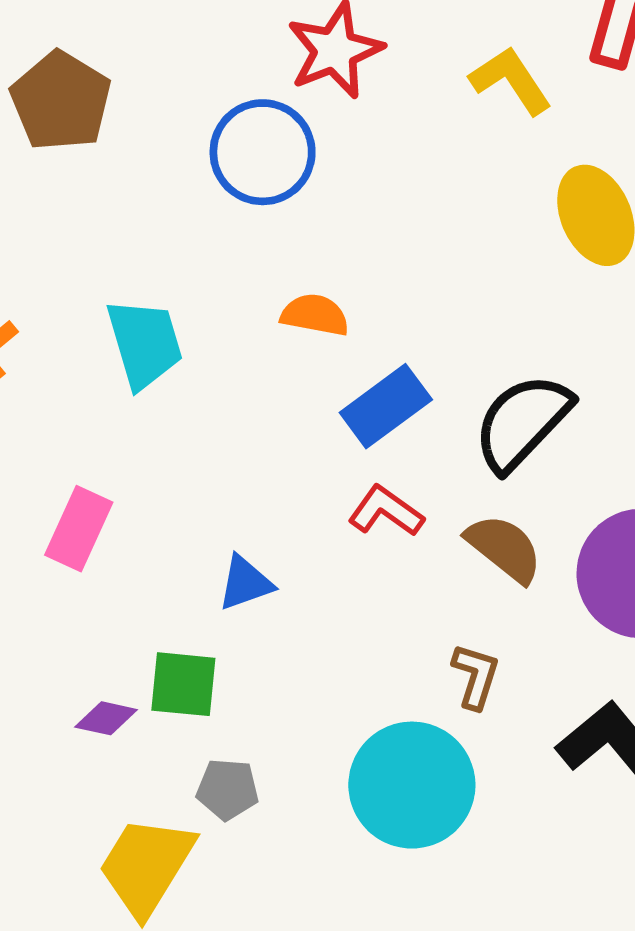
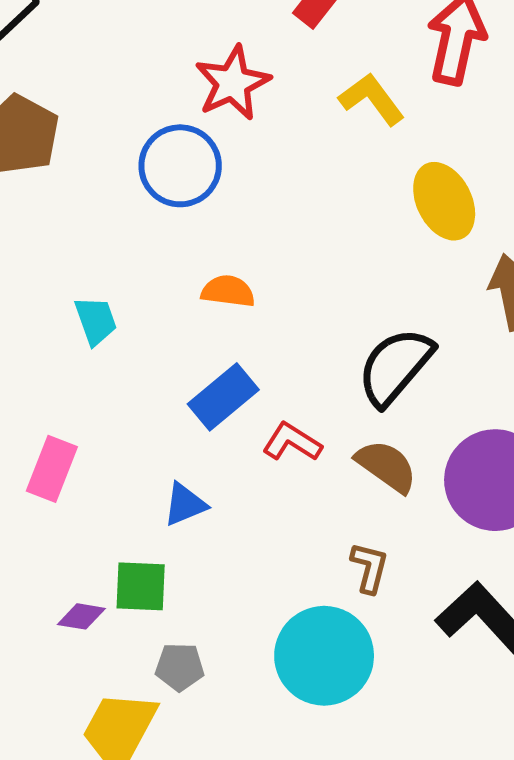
cyan trapezoid: (145, 343) -> (96, 321), size x0.7
blue rectangle: (386, 406) -> (223, 397), moved

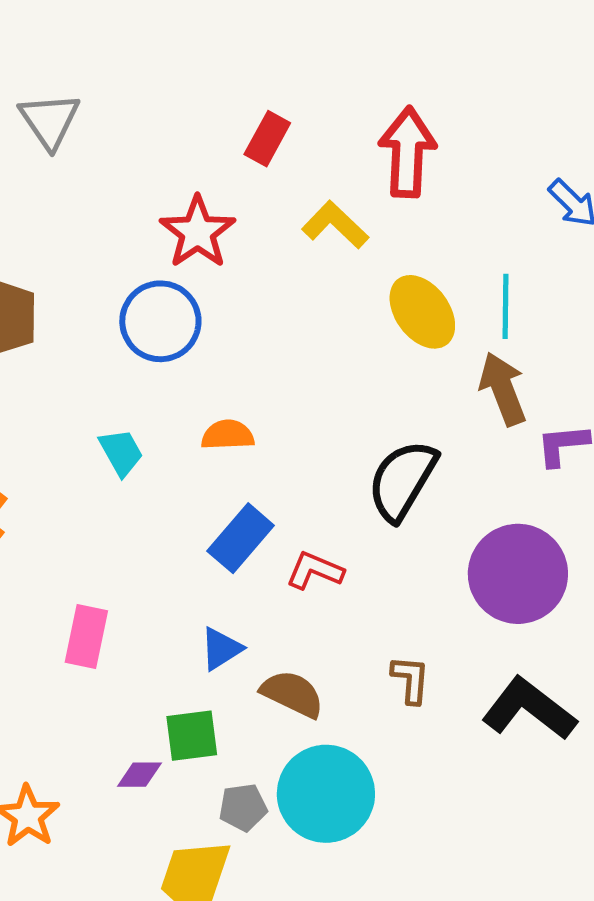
cyan trapezoid: (96, 321) -> (121, 452), moved
brown semicircle: (386, 466) -> (292, 694), moved
cyan circle: (324, 656) -> (326, 794), moved

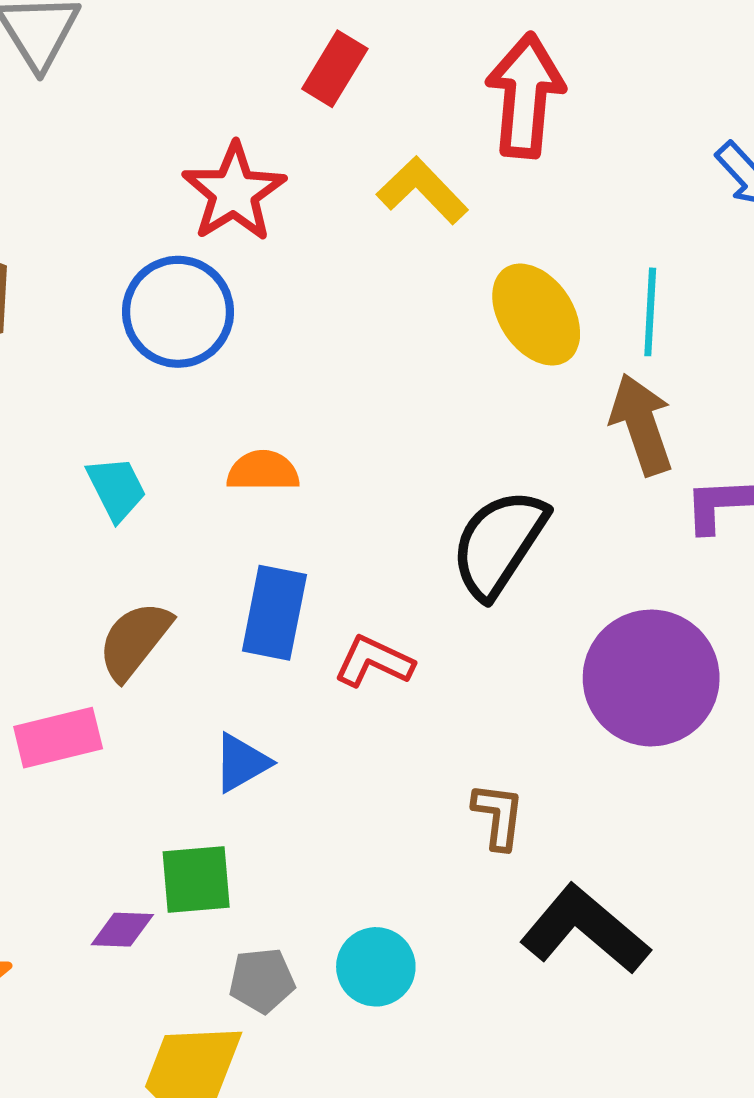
blue rectangle: (241, 538) -> (274, 613), turned -32
pink rectangle: (86, 636) -> (58, 738), turned 62
brown semicircle: (292, 694) -> (135, 640), moved, turned -80
black L-shape: (529, 709) -> (585, 930), moved
cyan circle: (326, 794) -> (376, 967), size x0.6

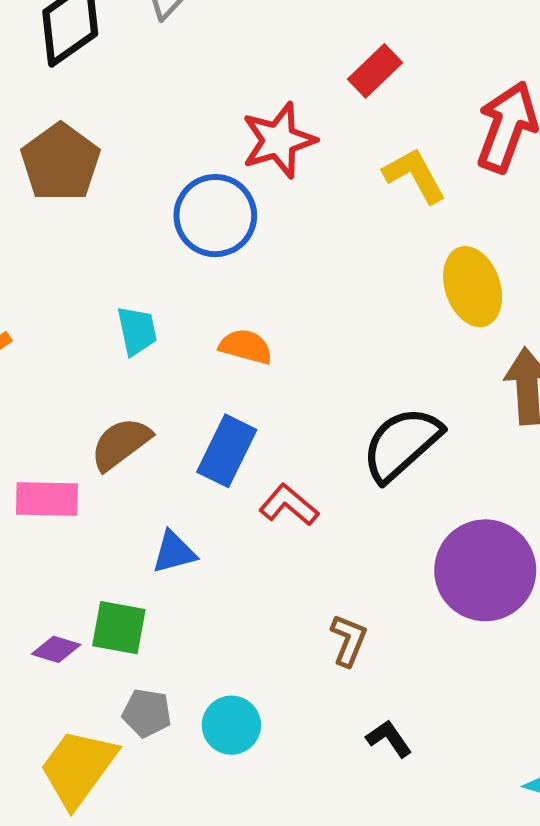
black L-shape: (585, 930) -> (389, 739), size x0.5

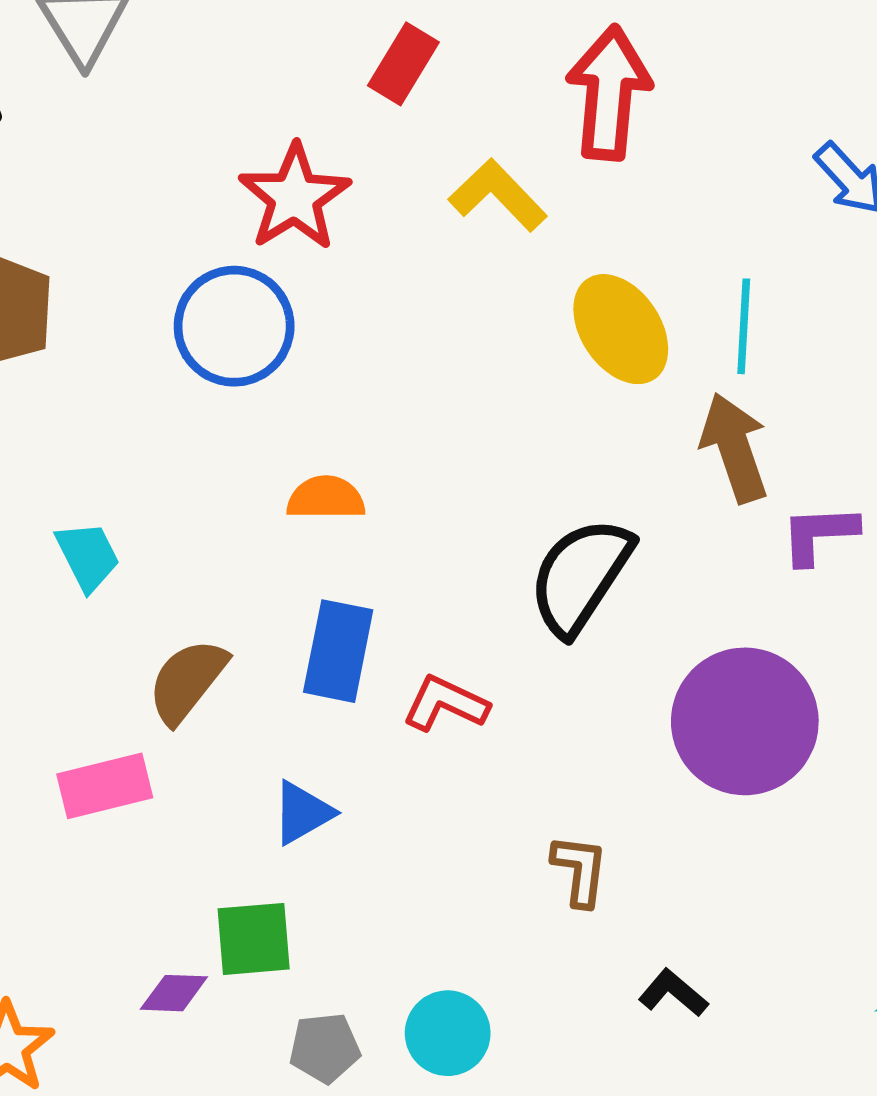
cyan trapezoid: (137, 331) -> (88, 556), moved

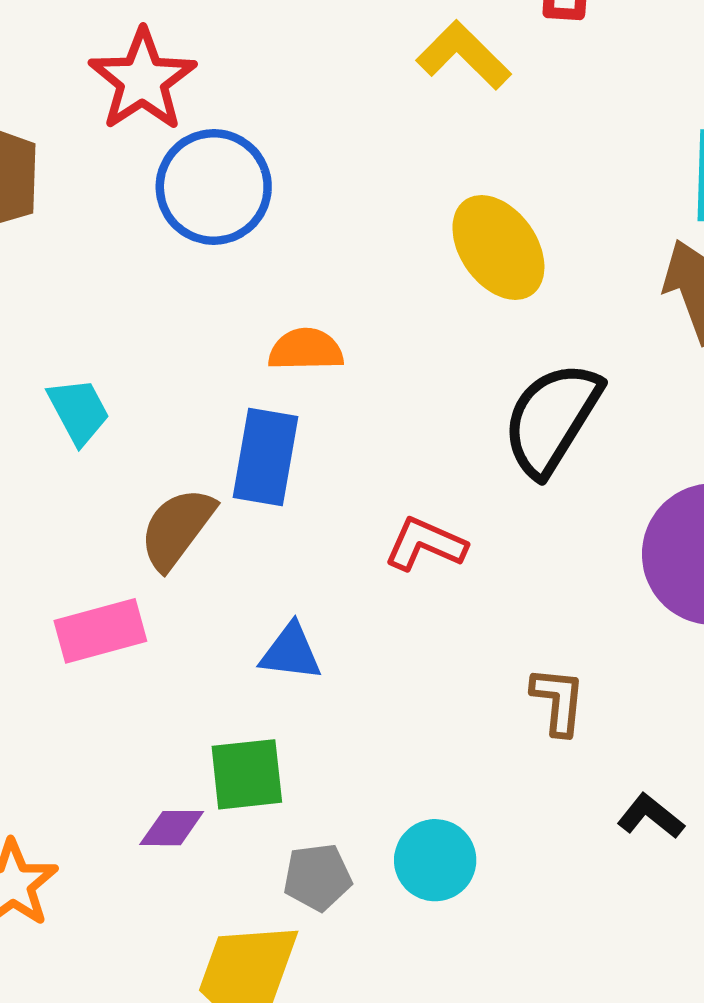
red star: (294, 197) -> (142, 80), moved
yellow ellipse: (621, 329) -> (498, 247), moved
blue rectangle: (338, 651) -> (265, 457), moved
blue triangle: (303, 813) -> (291, 652), turned 38

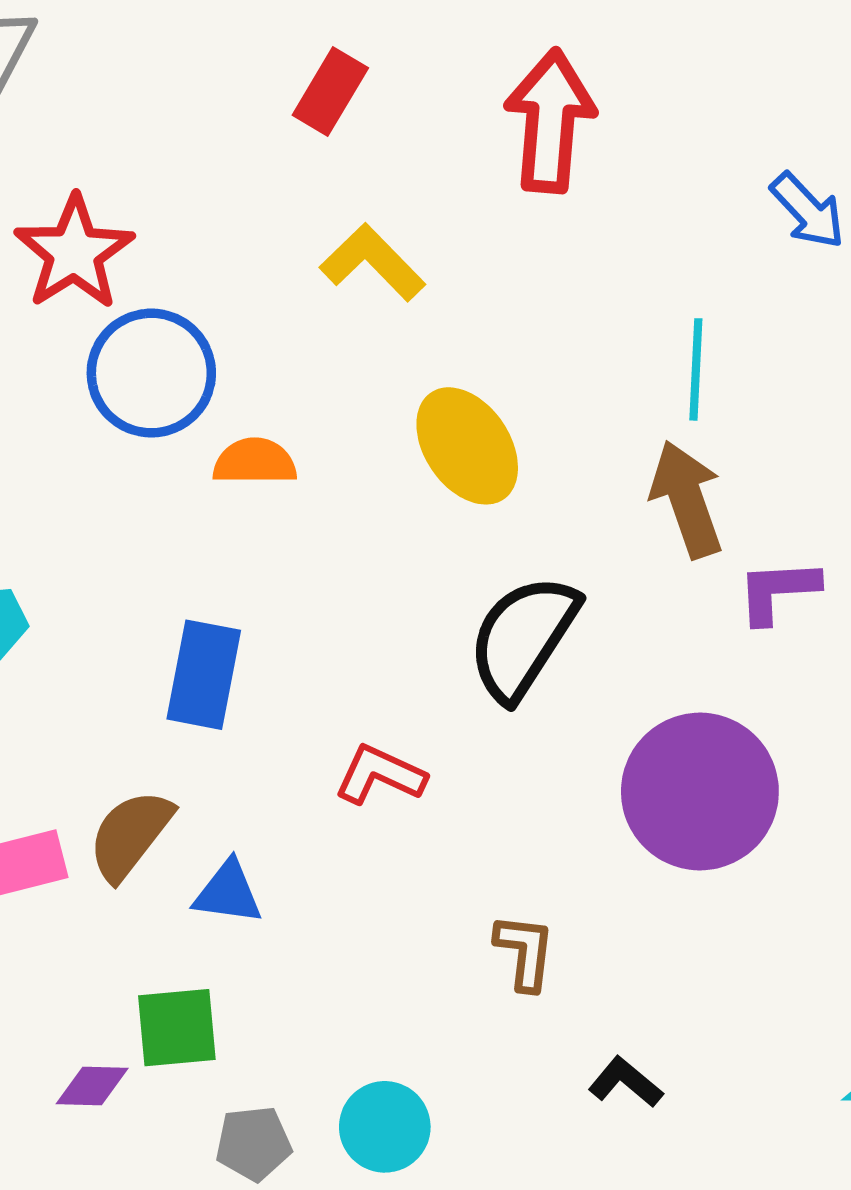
yellow L-shape: (464, 55) -> (373, 262), moved
orange semicircle: (306, 350) -> (255, 462), moved
brown semicircle: (177, 528) -> (130, 835), moved

